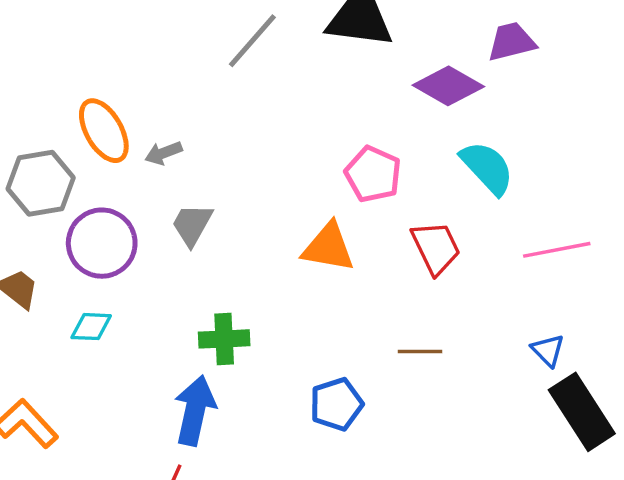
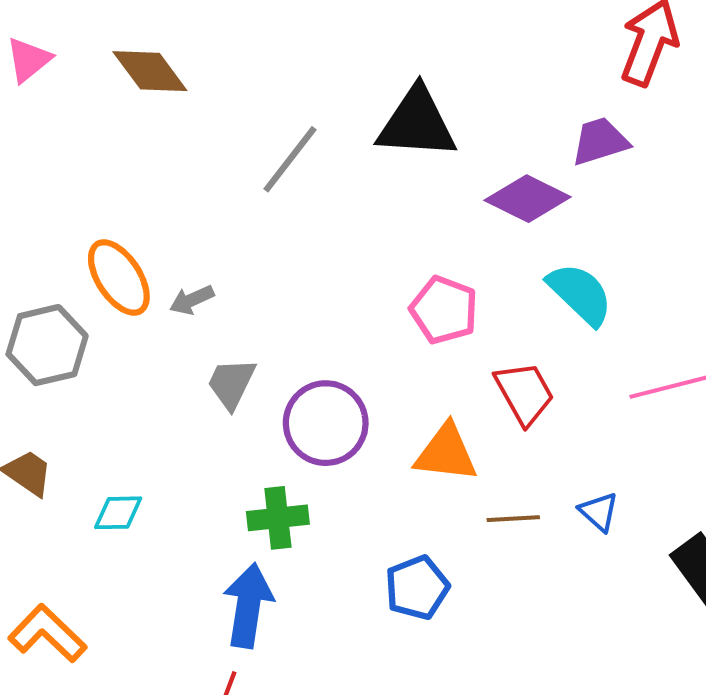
purple circle: (102, 243) -> (326, 423), moved
orange triangle: (328, 247) -> (446, 453), moved
blue triangle: (548, 350) -> (599, 512), moved

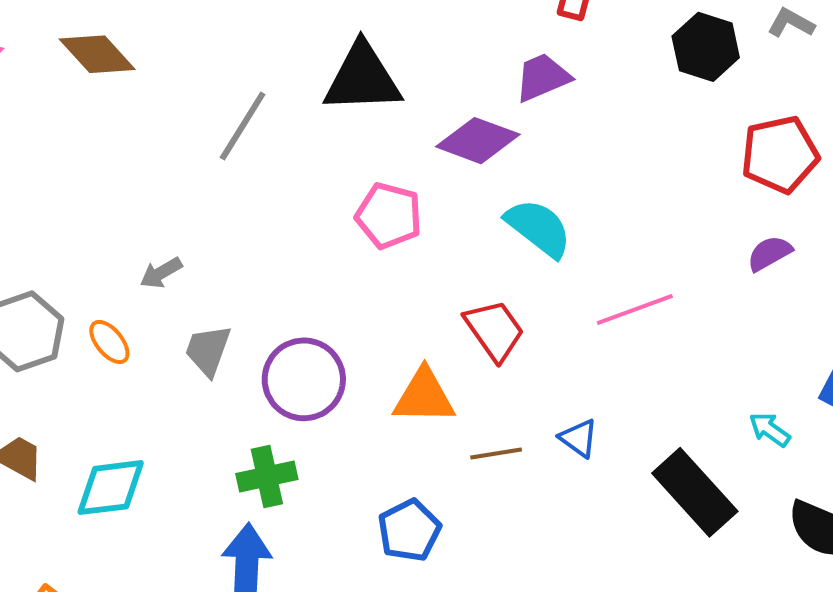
orange ellipse: (119, 277) -> (109, 342), moved, size x0.6
pink pentagon: (444, 310) -> (389, 216), moved
cyan diamond: (118, 513) -> (111, 488), size x1.5

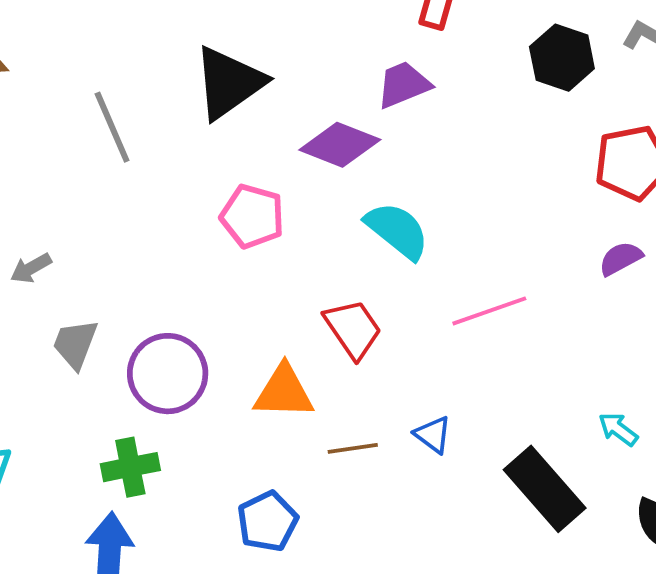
black triangle: (362, 78) -> (229, 83), turned -34
gray line: (243, 126) -> (112, 127), turned -56

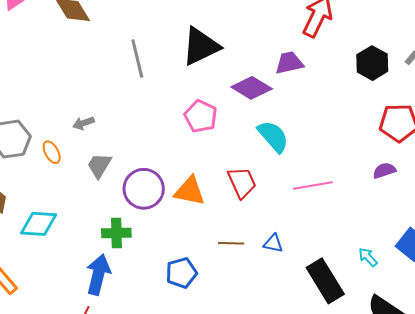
orange triangle: (284, 392) -> (190, 191), moved
blue triangle: (433, 435) -> (273, 243), turned -35

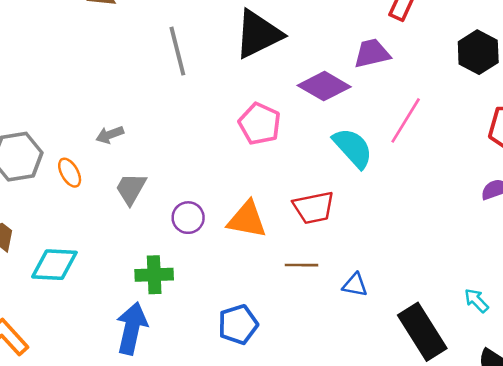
red trapezoid: (242, 183) -> (314, 208), turned 104
pink line: (313, 186) -> (406, 120), moved, turned -48
purple circle: (144, 189) -> (188, 218), size x0.6
brown line: (231, 243) -> (301, 265), moved

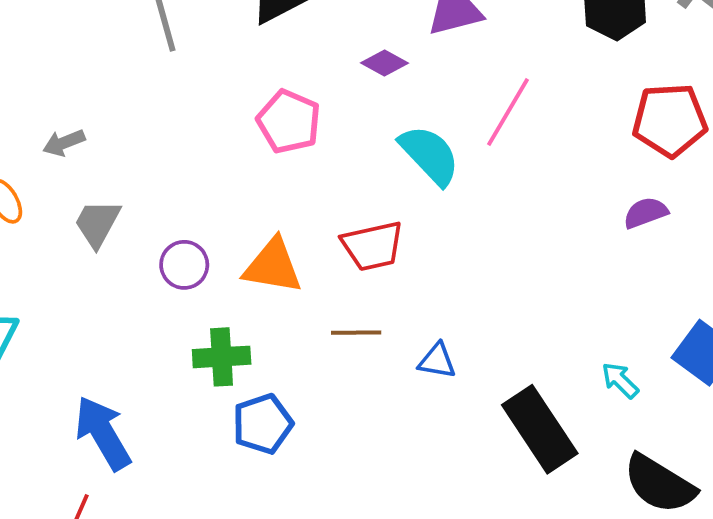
purple diamond: (324, 86) -> (384, 63), size x0.6
green cross: (154, 275) -> (222, 357), moved
blue arrow: (132, 328) -> (103, 433), turned -42

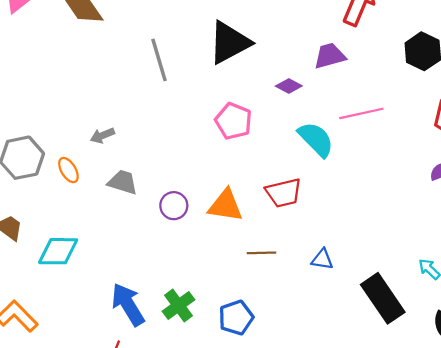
pink line: (508, 112) -> (361, 113), turned 48
gray trapezoid: (97, 223) -> (123, 182), turned 80
brown line: (356, 333) -> (261, 253), moved
green cross: (222, 357) -> (178, 306), moved, turned -32
blue pentagon: (263, 424) -> (236, 318), moved

